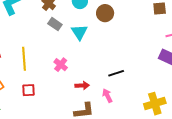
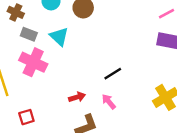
pink cross: (61, 65) -> (33, 62), moved, size x1.6
red square: (28, 90) -> (26, 117), moved

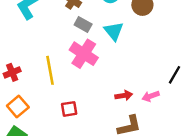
black line: (113, 74) -> (175, 75), moved, turned -36
pink arrow: (109, 102) -> (151, 96), moved, turned -77

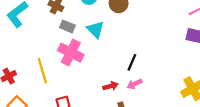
black line: (175, 75) -> (132, 62), moved

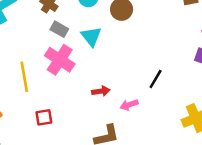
black line: (132, 62) -> (156, 79), moved
red arrow: (111, 86) -> (101, 91), moved

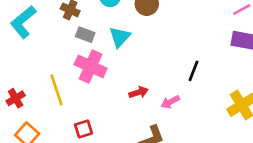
cyan triangle: (91, 36) -> (120, 37), turned 30

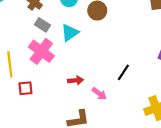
pink arrow: (170, 102) -> (99, 94), turned -128
red square: (83, 129) -> (25, 88), moved

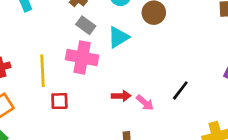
pink cross: (41, 51) -> (82, 57), turned -30
pink arrow: (99, 94) -> (145, 103), moved

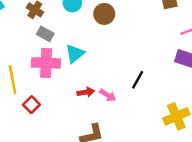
cyan triangle: (118, 37) -> (75, 54), moved
red square: (59, 101) -> (31, 105), turned -35

